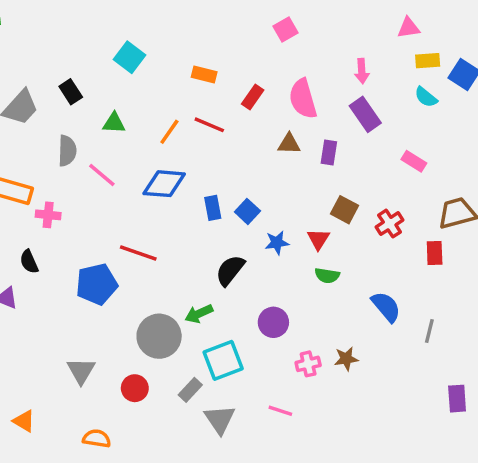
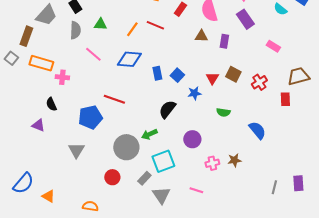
gray semicircle: (67, 151) -> (75, 30), moved
red triangle: (318, 239) -> (212, 78), moved
gray line: (429, 331) -> (274, 187), moved
gray triangle: (81, 371) -> (76, 150), moved

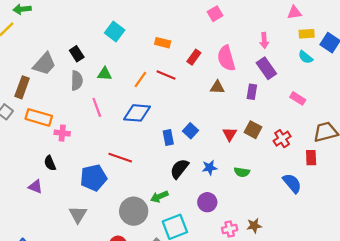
purple rectangle: (224, 41) -> (252, 92), moved
pink line: (93, 54) -> (97, 107), turned 30
blue rectangle: (157, 73) -> (168, 137), moved
blue star: (194, 93) -> (210, 168), moved
blue semicircle: (257, 130) -> (292, 183), moved

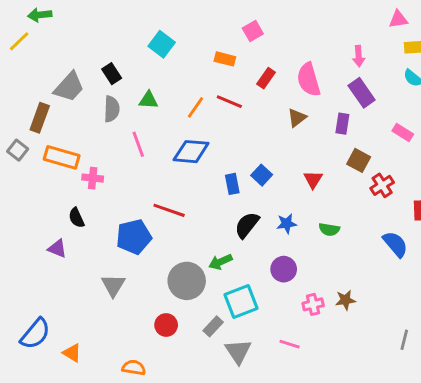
pink square: (215, 14) -> (253, 31), moved
brown triangle: (217, 87) -> (297, 118), turned -40
brown square: (253, 130) -> (359, 160), moved

